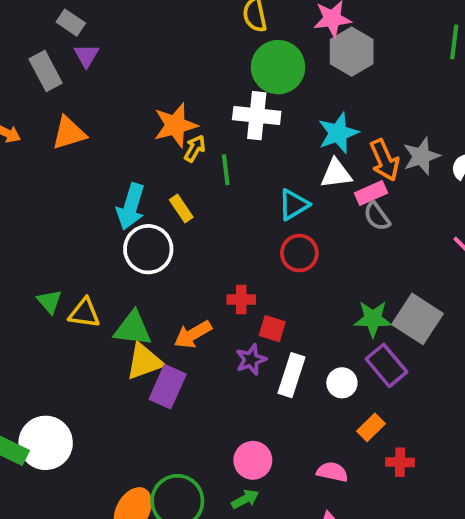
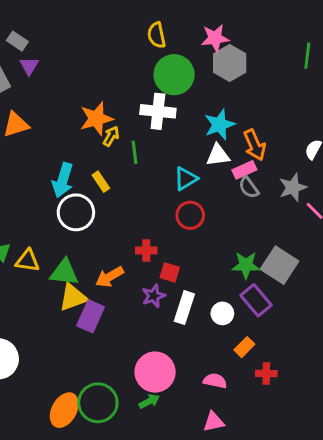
gray star: (421, 156) -> (293, 187), moved
pink circle: (253, 460) -> (155, 372), size x1.4

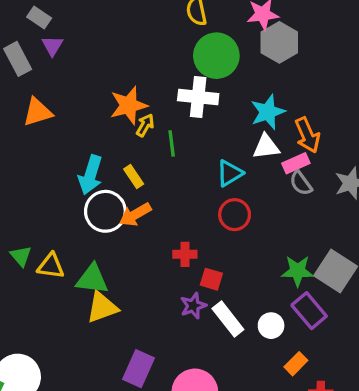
orange arrow: (110, 277) -> (135, 215), moved
white rectangle: (184, 308) -> (228, 319), turned -56
purple rectangle: (91, 316) -> (139, 369), moved

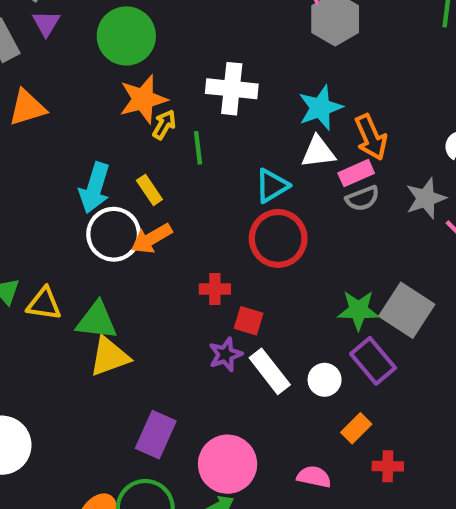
green circle: (216, 56) -> (126, 36), moved
gray semicircle: (301, 183) -> (362, 198), turned -75
red circle: (235, 215) -> (278, 238), size x1.4

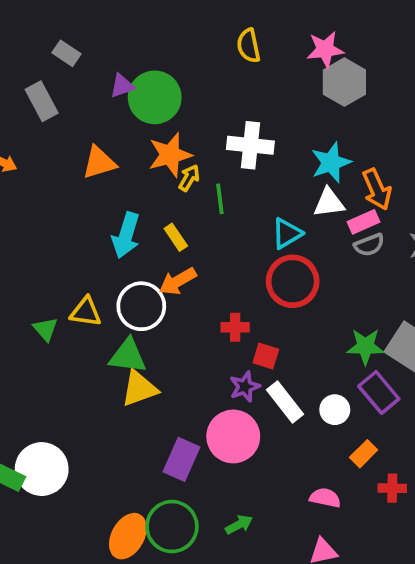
purple triangle: (46, 23) -> (122, 86), moved, turned 40
orange triangle: (27, 108) -> (99, 163), moved
white circle: (114, 234) -> (141, 306), moved
yellow triangle: (44, 304) -> (86, 312), moved
pink circle: (228, 464) -> (233, 436), moved

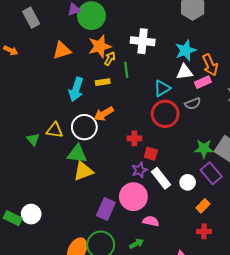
yellow rectangle: (176, 237) -> (103, 82), moved, turned -64
gray semicircle: (369, 245) -> (193, 104), moved
white circle: (42, 469) -> (31, 214), size x0.7
red cross: (392, 488) -> (204, 231), moved
pink semicircle: (325, 498) -> (151, 221), moved

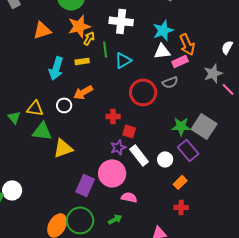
cyan triangle: (162, 88) -> (123, 60), moved
white circle: (84, 127) -> (64, 105), size x0.6
green triangle: (77, 154) -> (42, 131), moved

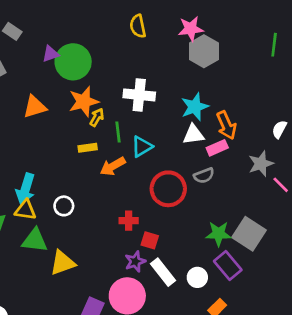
cyan arrow: (56, 68) -> (25, 189), moved
orange arrow: (83, 92) -> (113, 166), moved

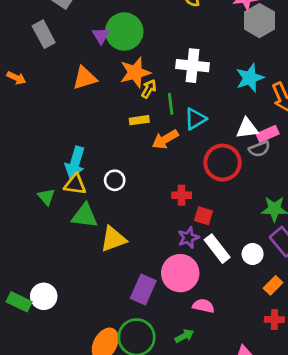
purple triangle: (51, 54) -> (101, 36), moved, turned -42
white triangle: (193, 135) -> (247, 128), moved
pink rectangle: (217, 148) -> (268, 134), moved

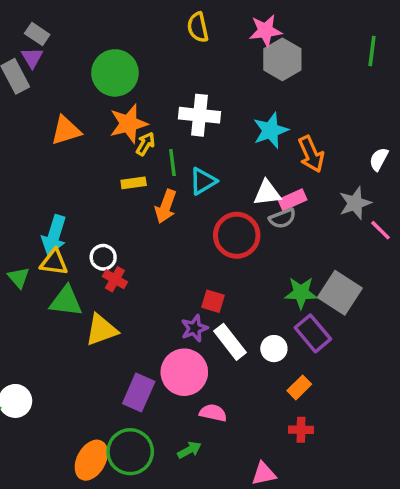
purple triangle: (101, 36) -> (32, 58), moved
orange arrow: (165, 139) -> (166, 207), turned -40
red cross: (182, 195) -> (115, 279), moved, turned 30

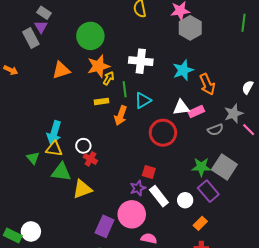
gray semicircle: (282, 218) -> (215, 130), moved

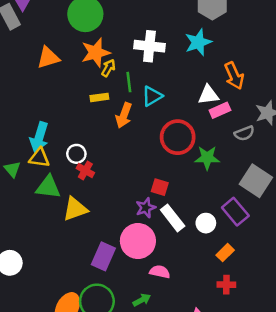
cyan star: (183, 70) -> (198, 42), moved
white triangle: (181, 107) -> (208, 95), moved
green star: (201, 167) -> (207, 158), moved

